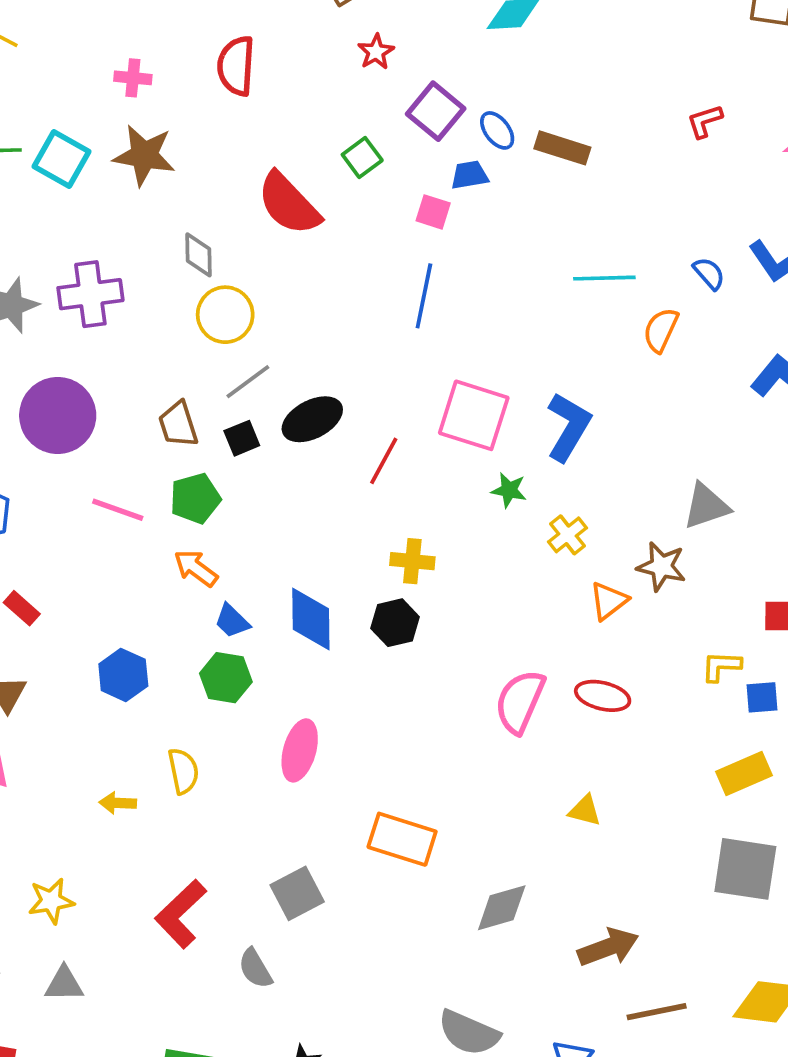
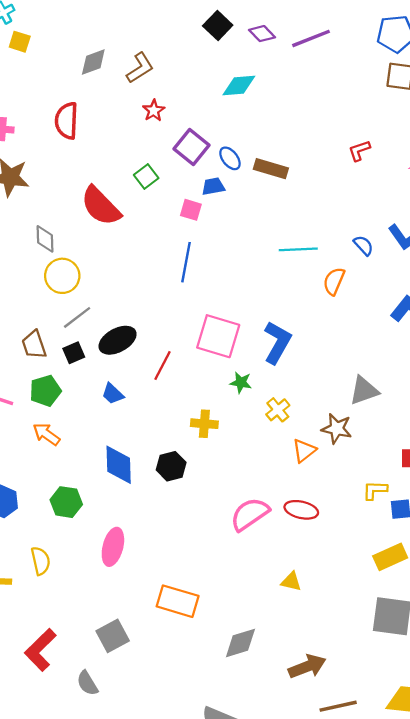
yellow cross: (412, 561) -> (204, 424), moved
blue trapezoid: (232, 621) -> (113, 394), moved
pink semicircle: (520, 701) -> (250, 514), turned 33

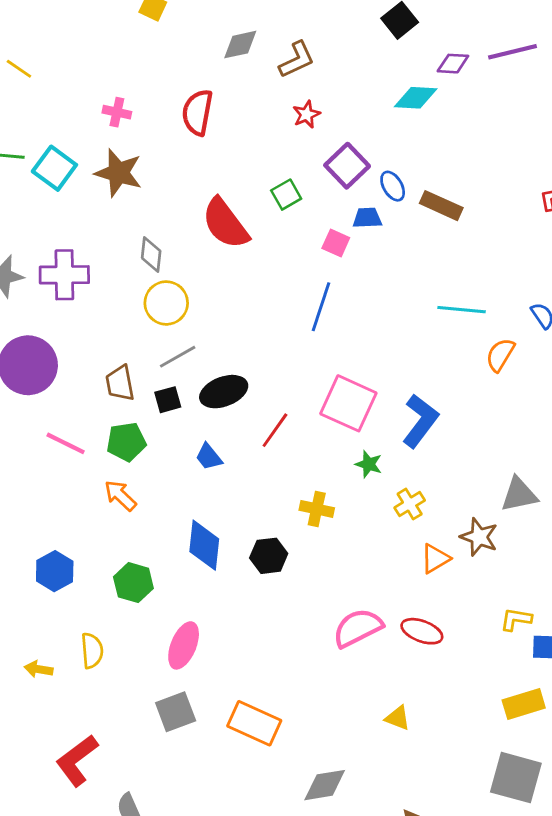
purple diamond: (262, 34) -> (453, 64), moved, turned -50
gray square: (113, 636) -> (176, 712), moved

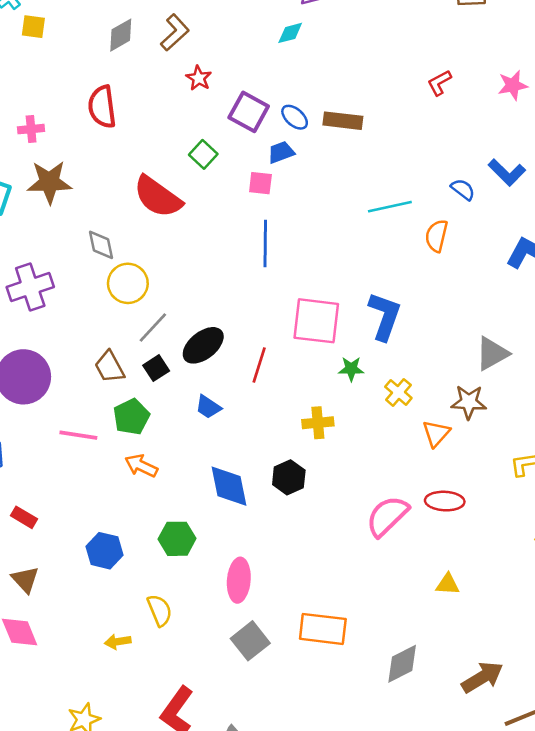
cyan diamond: (416, 98) -> (290, 33), size x0.7

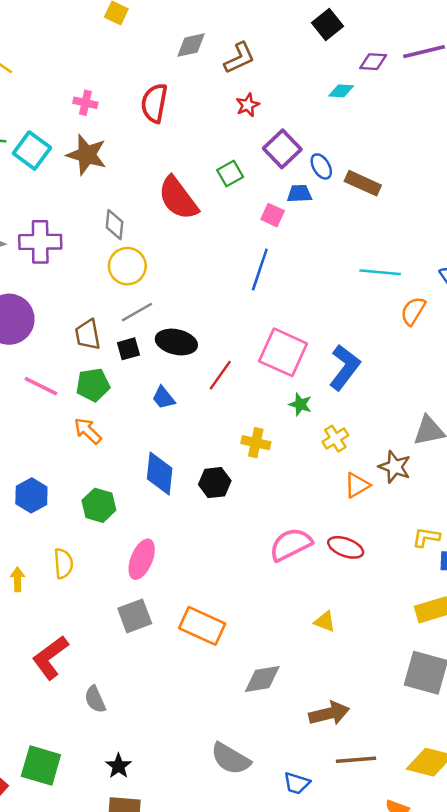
black ellipse: (203, 345) -> (176, 342), turned 33
yellow arrow: (118, 642) -> (18, 579), turned 80

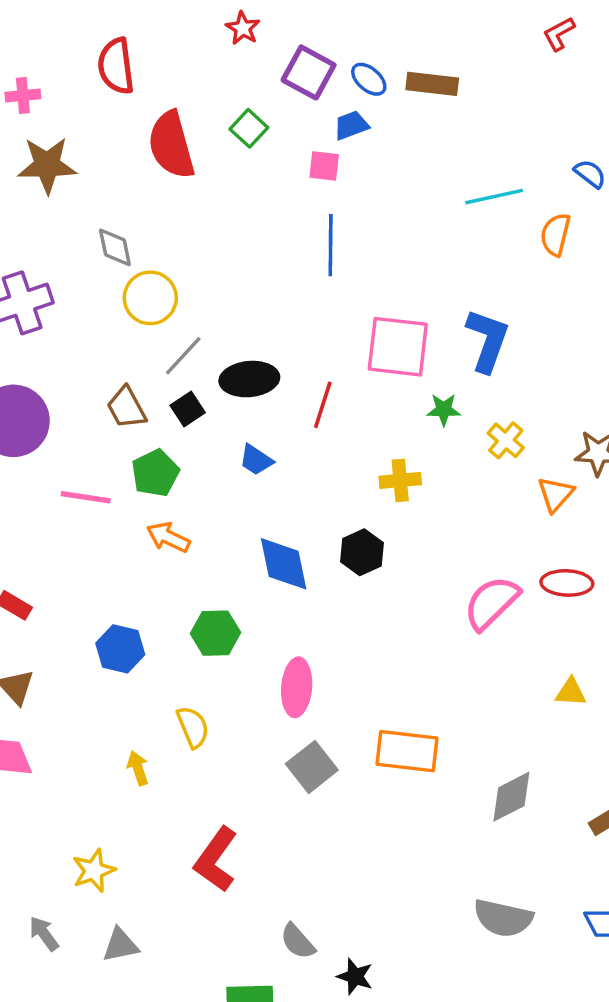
red semicircle: (178, 198) -> (171, 145), moved, turned 39
gray semicircle: (95, 699) -> (298, 941), moved

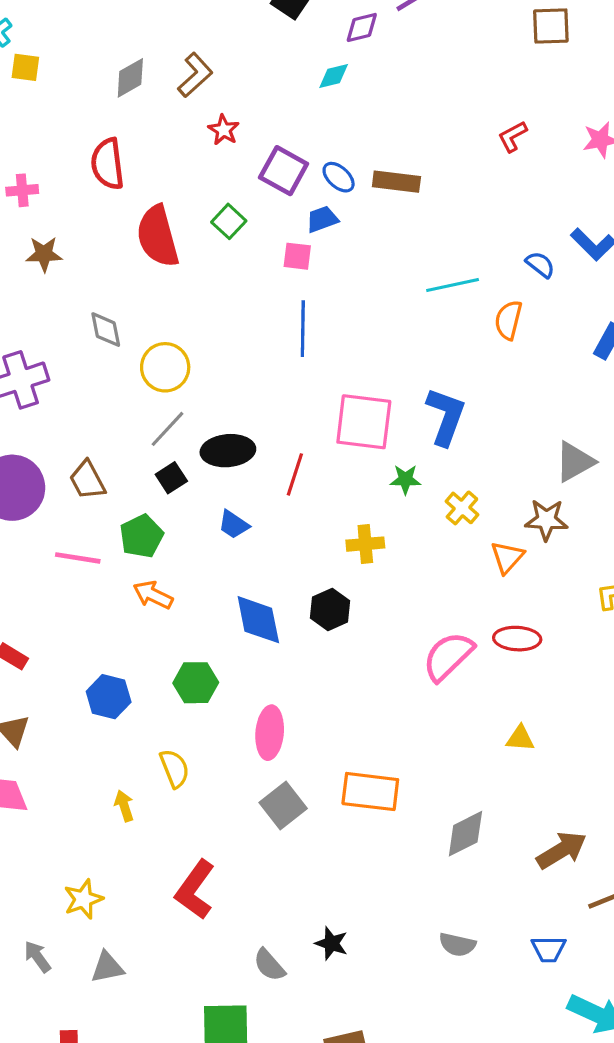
brown star: (47, 165) -> (44, 254), size x0.7
yellow circle: (150, 298) -> (165, 367), moved
brown trapezoid: (126, 408) -> (87, 480), moved
gray semicircle: (503, 918) -> (457, 945), size x0.7
black star: (355, 977) -> (331, 943), moved

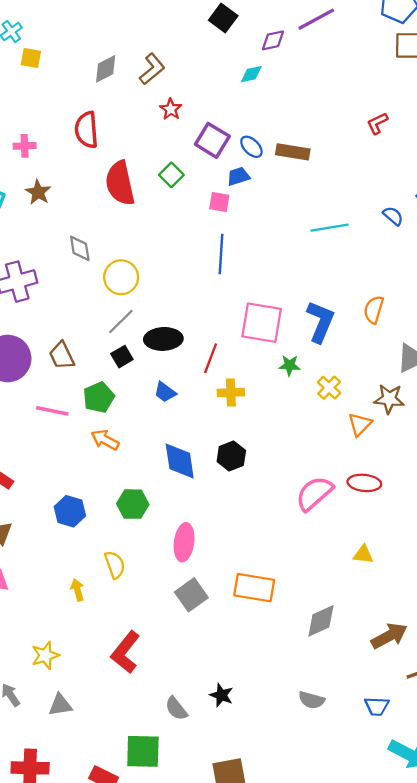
brown star: (44, 254) -> (38, 192), turned 30
orange semicircle: (508, 320) -> (374, 310), moved
yellow cross: (365, 544) -> (231, 393), moved

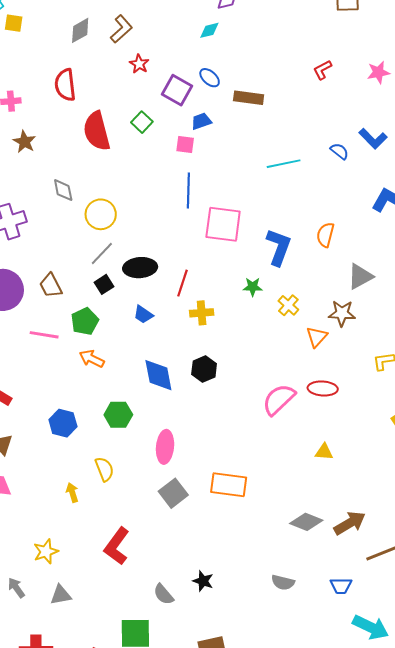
blue ellipse: (251, 147) -> (210, 78), moved
pink square: (262, 323) -> (223, 224), moved
gray diamond: (321, 621) -> (306, 522), moved, turned 48

